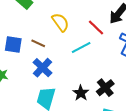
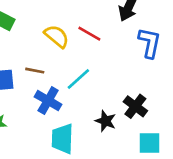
red line: (96, 28) -> (89, 34), moved
cyan line: (81, 48) -> (78, 79), moved

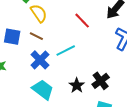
yellow semicircle: (57, 36) -> (39, 13), moved
cyan trapezoid: (62, 139) -> (43, 90), turned 110

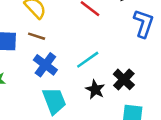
cyan line: (66, 50) -> (88, 60), moved
cyan trapezoid: (43, 90) -> (54, 101), turned 40

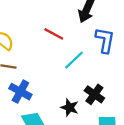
cyan line: (88, 60) -> (74, 60), moved

